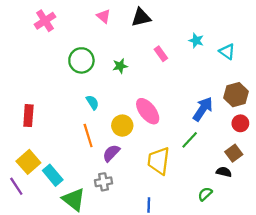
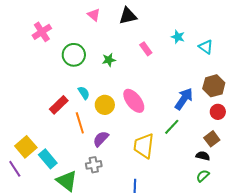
pink cross: (45, 21) -> (42, 32), moved
red rectangle: (28, 116) -> (59, 105), moved, turned 42
yellow circle: (122, 126) -> (105, 105), moved
green semicircle: (205, 194) -> (203, 176), moved

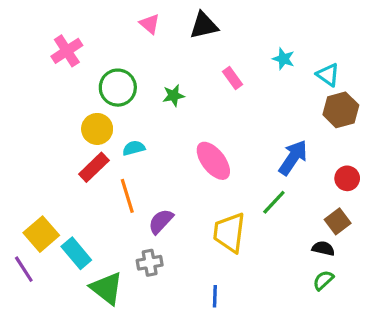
brown hexagon: (214, 86) -> (341, 110), moved
cyan semicircle: (84, 93) -> (134, 148), turned -72
yellow circle: (105, 105) -> (97, 129), moved

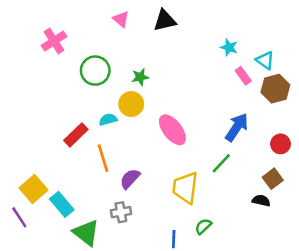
pink rectangle: (232, 78) -> (243, 76), moved
yellow circle: (97, 129) -> (131, 104), moved
green semicircle: (323, 280) -> (203, 226), moved

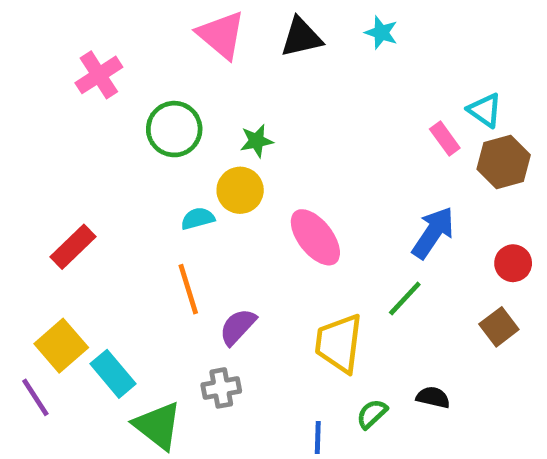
pink triangle: (121, 19) -> (221, 35), size x1.6
cyan star: (229, 47) -> (381, 33), moved
red rectangle: (76, 135) -> (73, 247), moved
black semicircle: (261, 201) -> (433, 397), moved

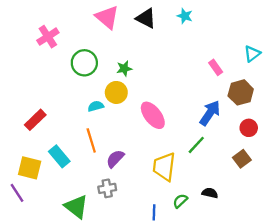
black triangle: (301, 37) -> (146, 18), turned 40
cyan triangle: (485, 110) -> (252, 54), moved, turned 48
brown hexagon: (504, 162) -> (241, 92), moved
yellow square: (61, 346) -> (30, 168), turned -35
cyan rectangle: (113, 374) -> (59, 156), moved

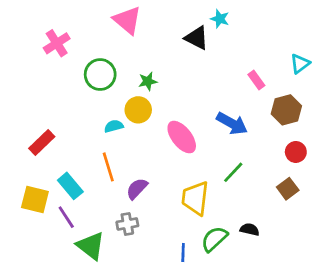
black triangle: (146, 18) -> (197, 38), moved
blue arrow: (210, 113) -> (232, 123), moved, turned 85
purple line: (17, 193) -> (66, 217), moved
green semicircle: (180, 201) -> (214, 239), size x1.5

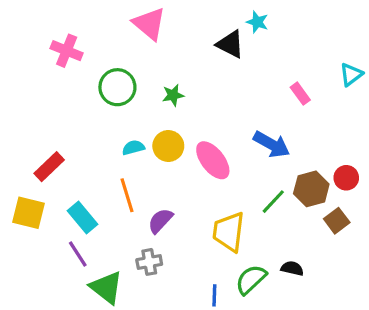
pink cross: (57, 43) -> (67, 51), turned -35
yellow circle: (138, 110) -> (168, 146), moved
brown hexagon: (286, 110) -> (311, 189), moved
yellow square: (35, 200) -> (28, 213), moved

